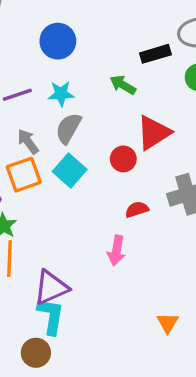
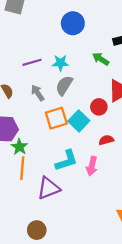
blue circle: (58, 41) -> (73, 23), moved
cyan square: (70, 170) -> (79, 121), moved
orange square: (24, 175) -> (56, 118), moved
cyan L-shape: (51, 316) -> (66, 161), moved, turned 60

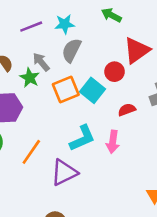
green star: (19, 147) -> (30, 78), moved
orange line: (22, 168) -> (31, 152), turned 35

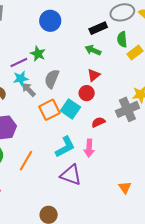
green arrow: (111, 15) -> (93, 50), moved
cyan star: (65, 24) -> (21, 79), moved
red triangle: (137, 50) -> (94, 75), moved, size x0.6
green star: (30, 78) -> (38, 54), moved
purple triangle: (64, 172) -> (71, 175), moved, turned 50

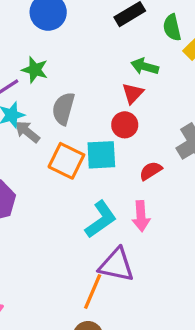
green arrow: (93, 50) -> (145, 66), moved
cyan square: (70, 109) -> (101, 155), turned -30
orange square: (49, 110) -> (66, 161), turned -30
orange line: (26, 161) -> (93, 292), moved

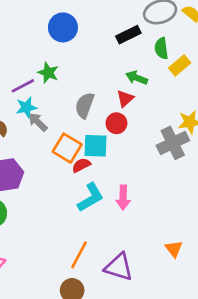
gray semicircle: (63, 109) -> (85, 105), moved
red semicircle: (151, 171) -> (81, 165), moved
purple triangle: (116, 265) -> (119, 267), moved

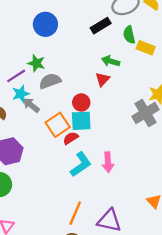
yellow rectangle: (180, 65) -> (146, 48), turned 66
gray semicircle: (85, 105) -> (50, 81), moved, turned 55
red circle: (116, 123) -> (81, 102), moved
orange square: (67, 148) -> (58, 125), turned 30

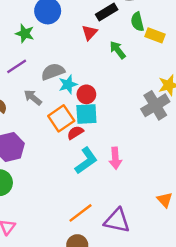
green arrow: (111, 61) -> (118, 50), turned 36
green star: (36, 63) -> (25, 33), moved
red triangle: (103, 79) -> (90, 33), moved
cyan star: (21, 94) -> (68, 84), moved
orange line: (75, 213) -> (81, 213), turned 30

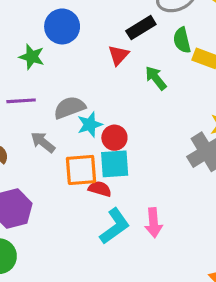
purple line: (17, 66) -> (21, 101), turned 30
orange square: (61, 118) -> (81, 170), turned 30
red semicircle: (75, 133) -> (100, 189), turned 49

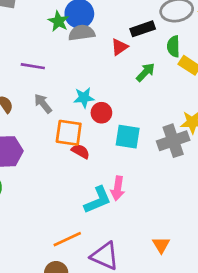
green star: (32, 57) -> (58, 21), moved
green arrow: (156, 78) -> (146, 72), turned 70
gray semicircle: (69, 108) -> (82, 33), moved
cyan square: (115, 164) -> (128, 137), moved
cyan L-shape: (115, 226) -> (98, 200), moved

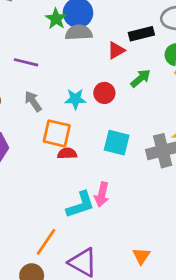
red circle: (101, 113) -> (104, 93), moved
red semicircle: (80, 151) -> (67, 153), turned -36
orange line: (67, 239) -> (46, 242), turned -36

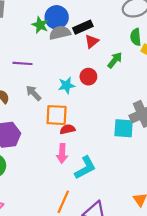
black rectangle: (141, 34) -> (83, 27), moved
cyan square: (117, 143) -> (124, 128), moved
pink arrow: (102, 194) -> (62, 153), moved

